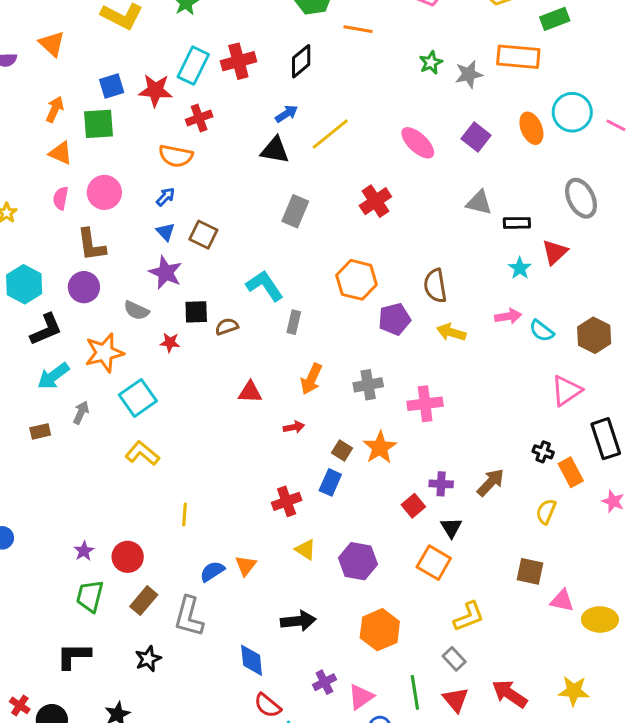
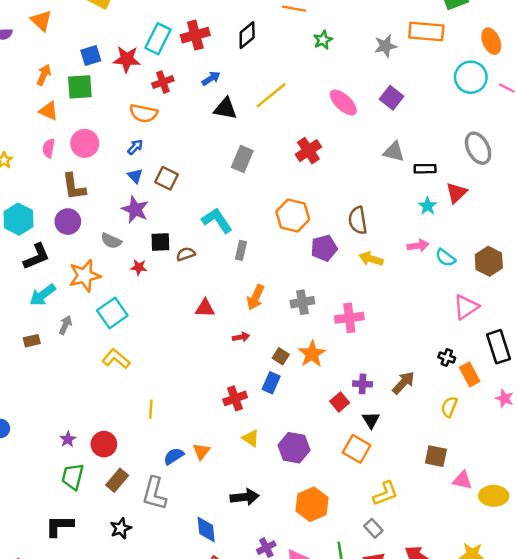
green star: (431, 63) -> (323, 40), moved
blue arrow: (287, 114) -> (211, 78), moved
orange ellipse: (531, 128) -> (491, 41), moved

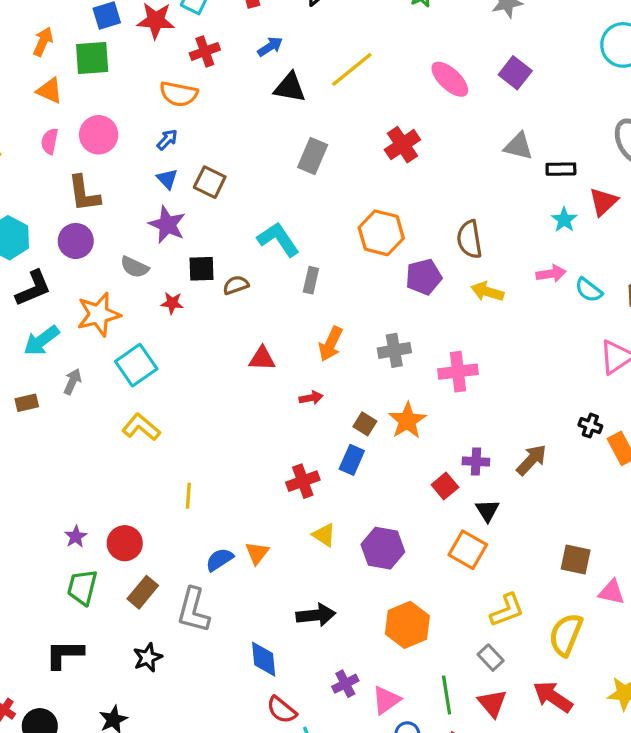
yellow semicircle: (449, 407) -> (566, 635), moved, size x1.5

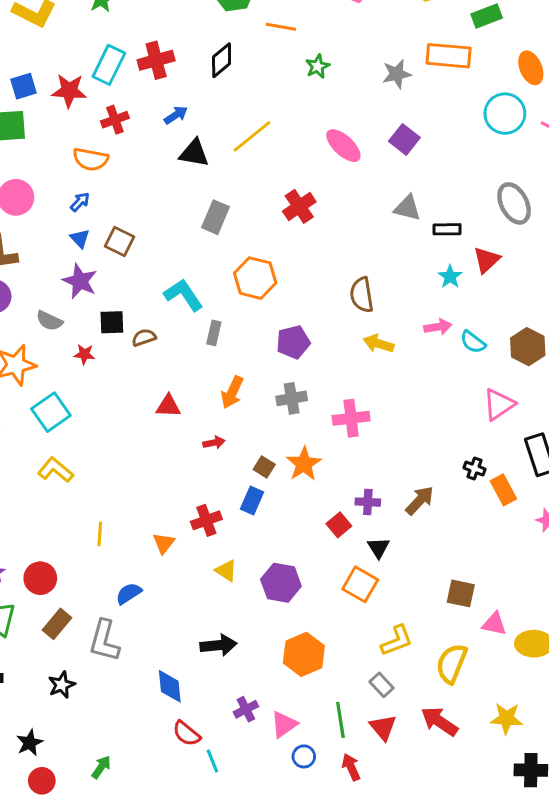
orange hexagon: (381, 233) -> (255, 278), moved
purple pentagon: (424, 277) -> (293, 342), moved
orange triangle: (257, 553) -> (164, 543), moved

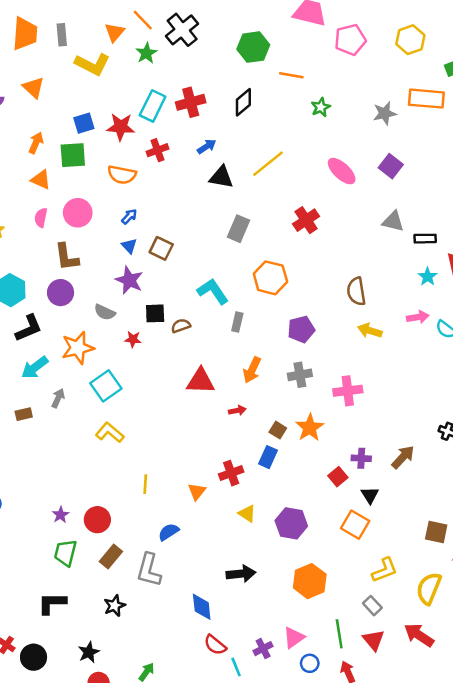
orange semicircle: (91, 159) -> (122, 175), moved
red triangle: (168, 406) -> (200, 381), size x1.4
purple cross: (246, 709) -> (263, 649), moved

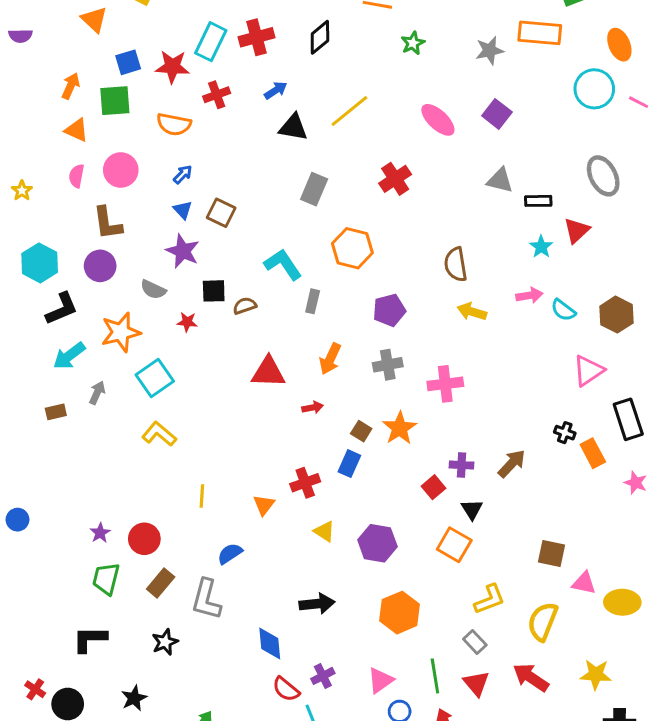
orange triangle: (34, 88) -> (94, 20), moved
purple cross: (263, 649) -> (323, 676), moved

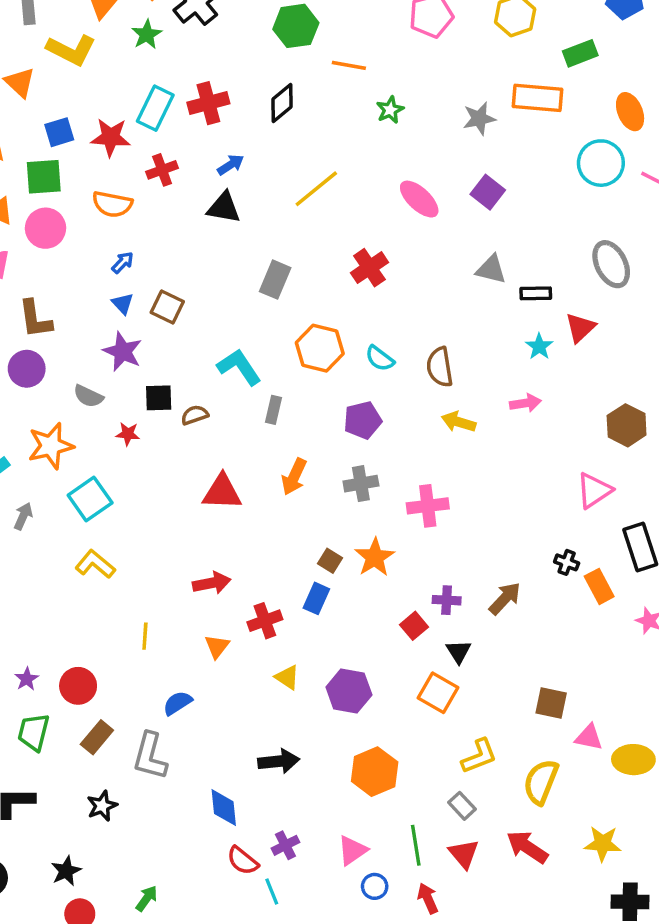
black triangle: (293, 127) -> (224, 208), moved
pink circle: (121, 170) -> (46, 228), moved
cyan semicircle: (563, 310) -> (380, 358), moved
red arrow: (313, 407) -> (212, 583), moved, size x1.5

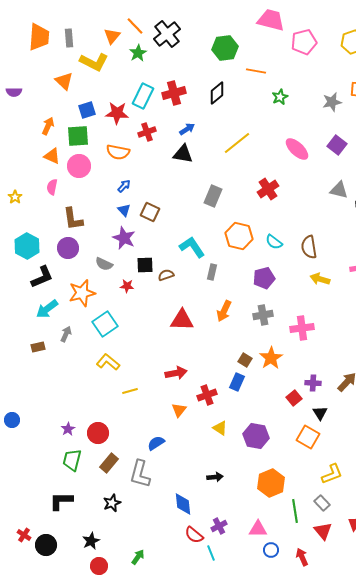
yellow line: (145, 636) -> (130, 391), moved, turned 70
black arrow: (279, 761) -> (215, 477), size x0.7
green line: (416, 845) -> (295, 511), moved
pink triangle: (352, 850) -> (258, 529), turned 36

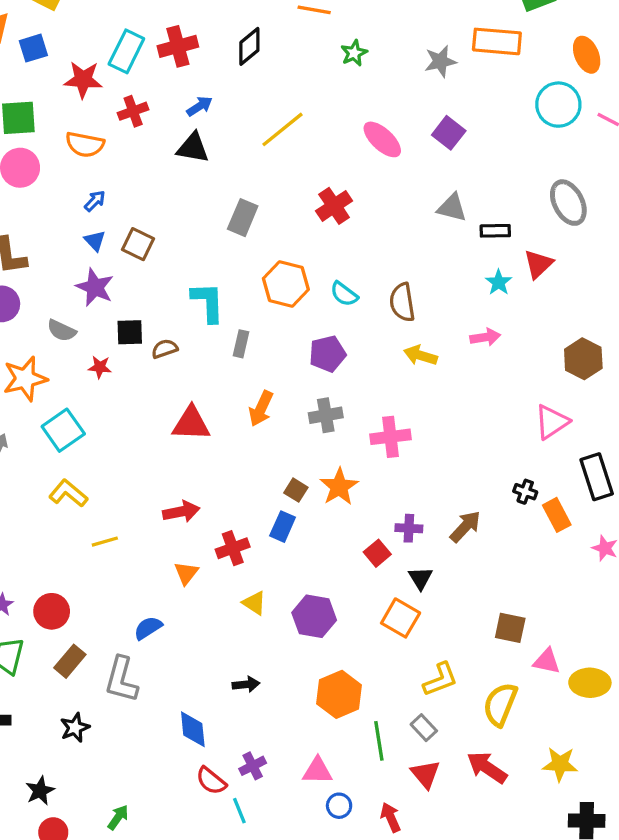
blue square: (87, 110) -> (33, 48), moved
cyan L-shape: (192, 247) -> (208, 302), turned 32

